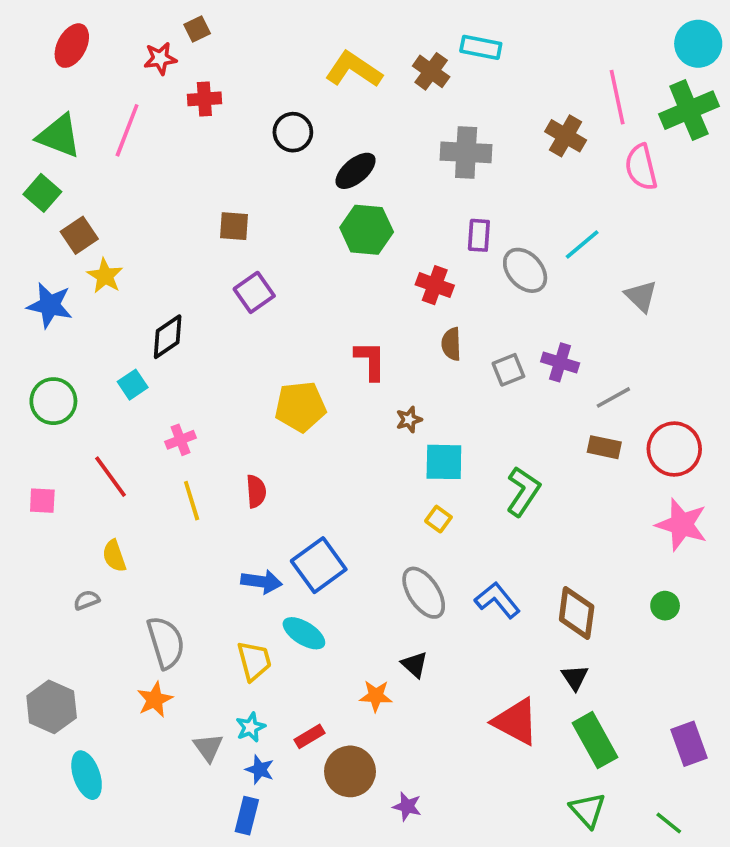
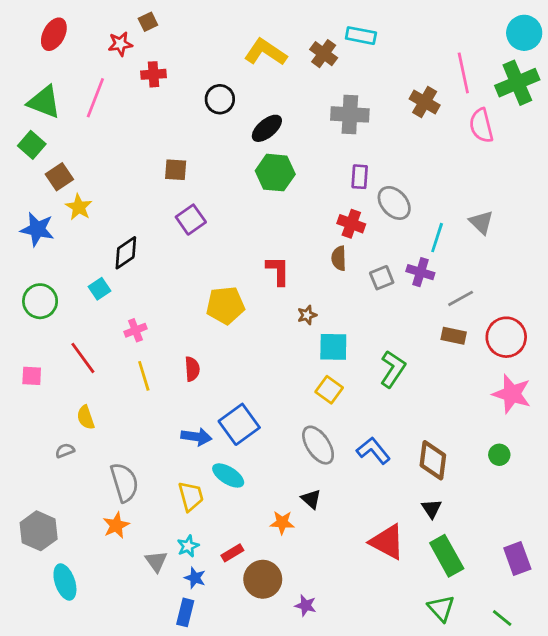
cyan line: (582, 245) -> (437, 238), moved, turned -32
red cross: (435, 285) -> (351, 224), moved
yellow square: (438, 519) -> (329, 390), size x1.4

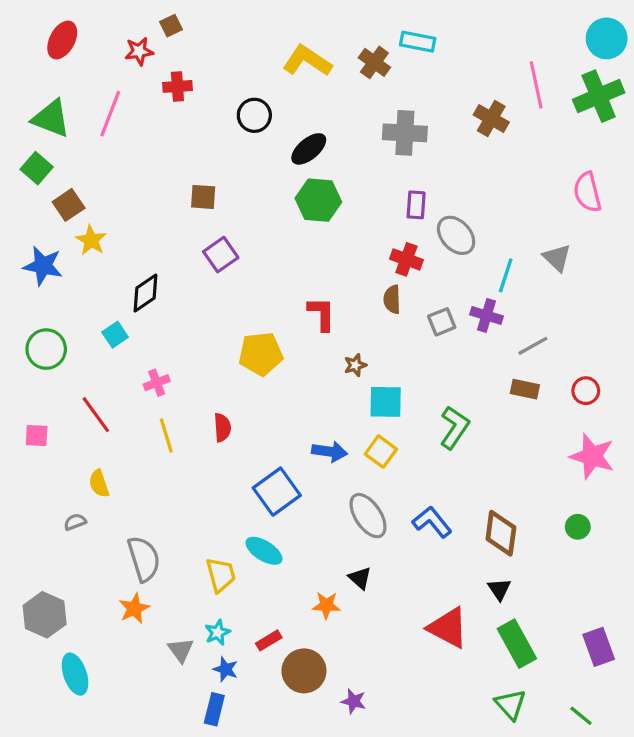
pink semicircle: (481, 126) -> (587, 192), moved
red circle: (506, 337) -> (586, 391), size x0.6
blue arrow: (196, 437) -> (330, 452), moved

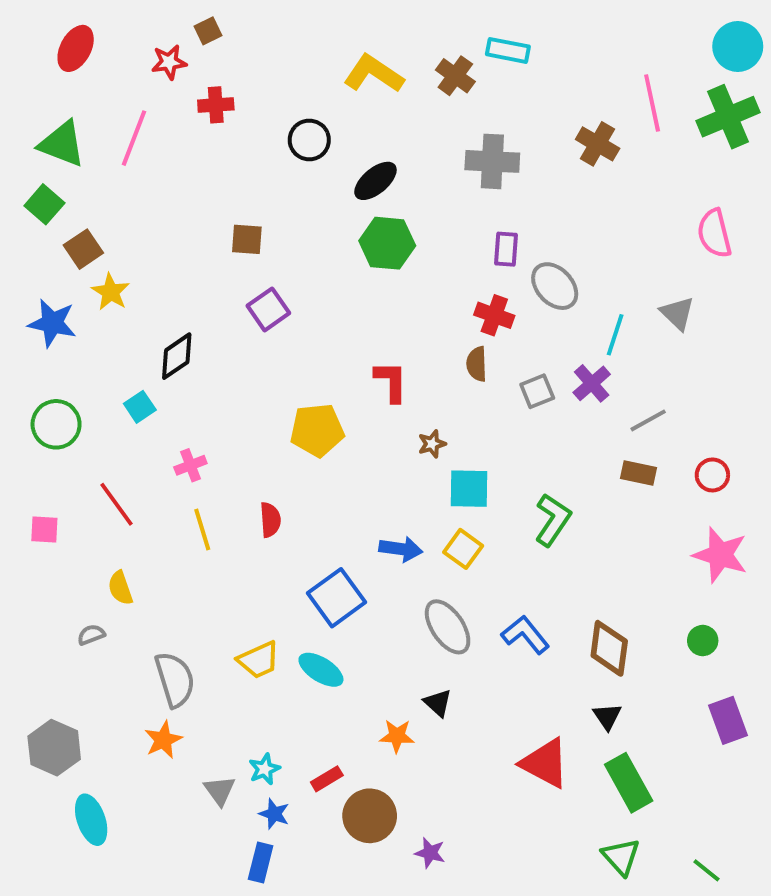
purple cross: (486, 315) -> (592, 383), turned 32
yellow trapezoid: (221, 575) -> (259, 660), moved, turned 81
purple rectangle: (599, 647) -> (728, 720), moved

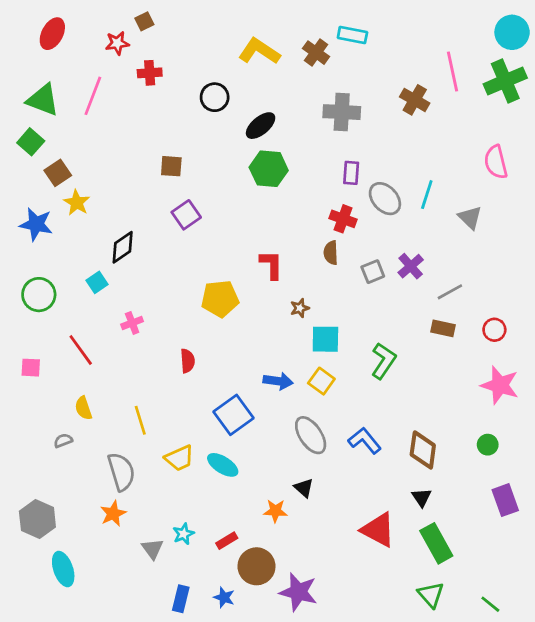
cyan line: (615, 335) -> (427, 195), moved
yellow line: (202, 530) -> (140, 420), moved
blue star: (274, 814) -> (224, 597), moved
purple star: (430, 853) -> (298, 592), size x1.8

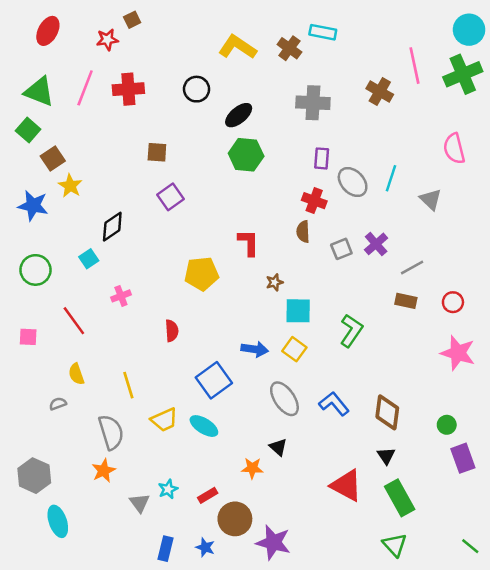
red cross: (150, 73) -> (128, 89), moved, size x1.4
green circle: (488, 445) -> (447, 425), moved
green line: (490, 604) -> (470, 546), moved

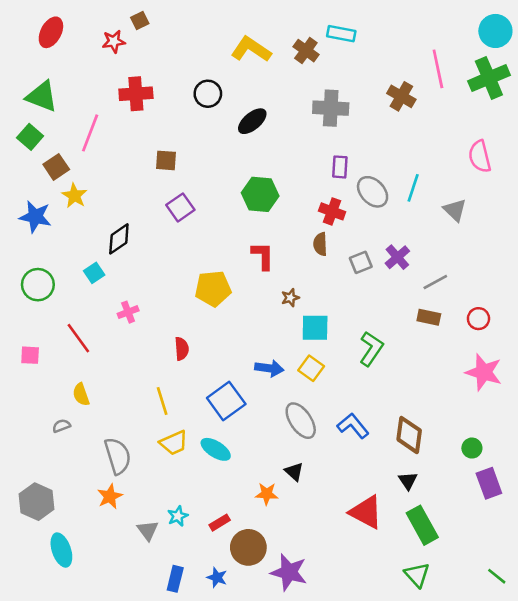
pink line: (85, 88) -> (90, 133), moved
green hexagon: (246, 155) -> (260, 194), moved
yellow line: (128, 385) -> (162, 401), moved

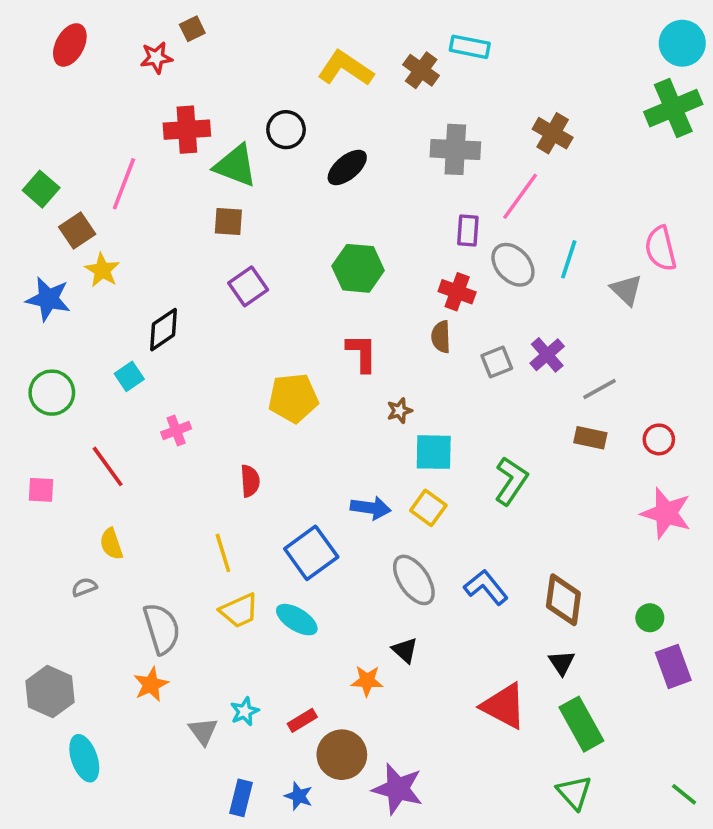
pink line: (438, 69) -> (520, 196), moved, turned 48
green triangle: (42, 96) -> (236, 166), moved
pink semicircle: (480, 156) -> (661, 249), moved

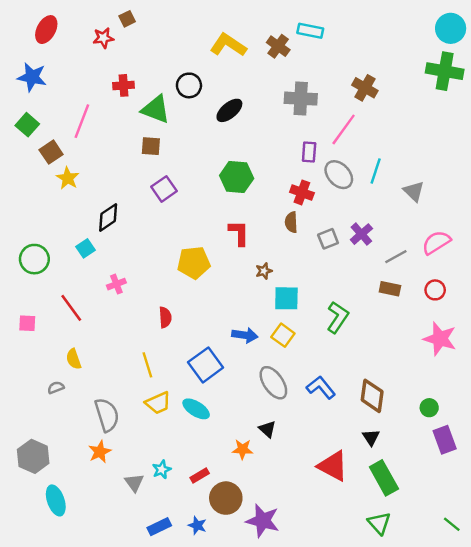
green cross: (673, 108) -> (445, 71), turned 33
red cross: (187, 130) -> (124, 85), size x0.7
pink semicircle: (661, 249) -> (436, 242), moved, turned 72
blue star: (48, 299) -> (32, 77), moved
blue rectangle: (241, 798) -> (159, 527), turned 50

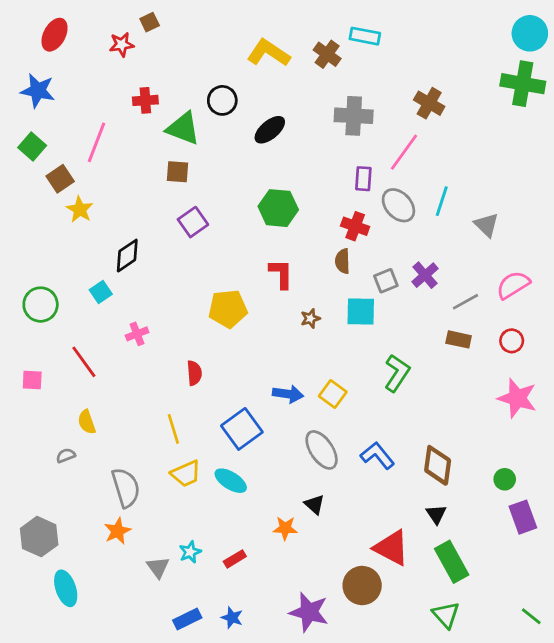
cyan square: (286, 298) -> (361, 312), moved
brown circle: (226, 498) -> (362, 586), moved

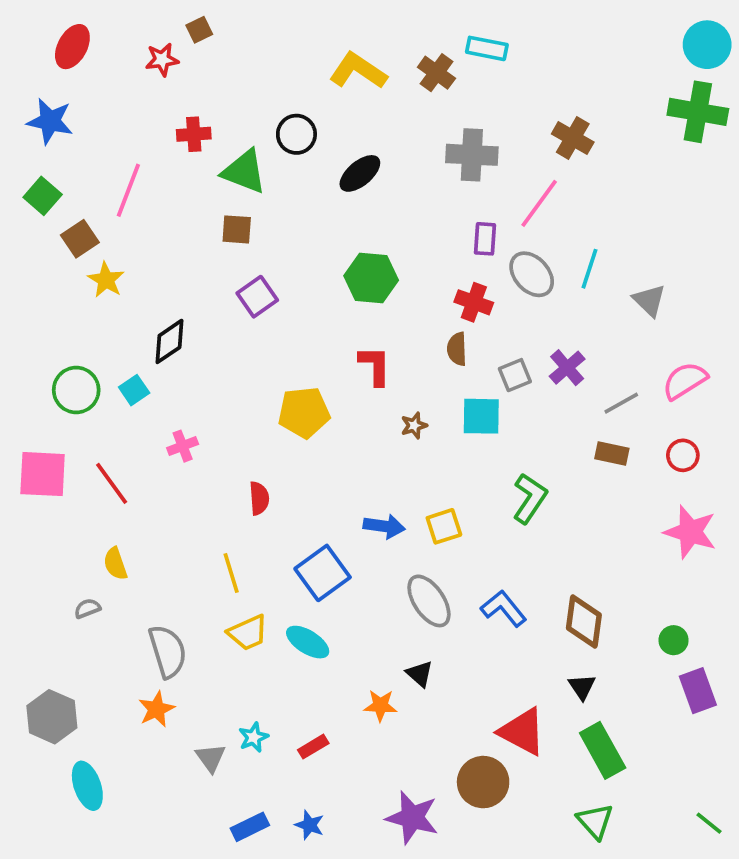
green circle: (41, 305) -> (76, 390), moved
pink square: (32, 380) -> (43, 474), moved, size x1.8
yellow square: (333, 394) -> (444, 526), turned 36

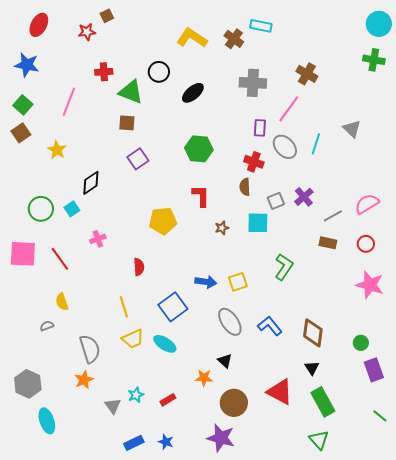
green cross: (698, 112) -> (374, 60), size x0.7
brown square: (80, 239) -> (21, 133), moved
gray triangle: (649, 300) -> (352, 129), moved
brown circle: (483, 782) -> (234, 403), moved
green line: (709, 823) -> (380, 416), moved

